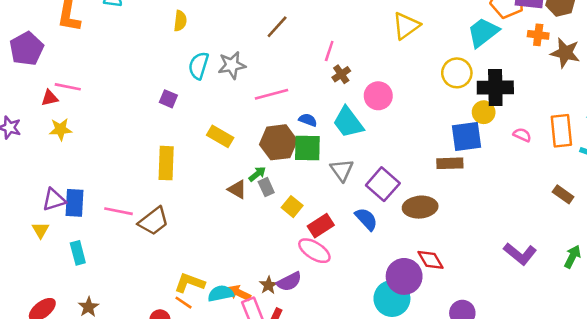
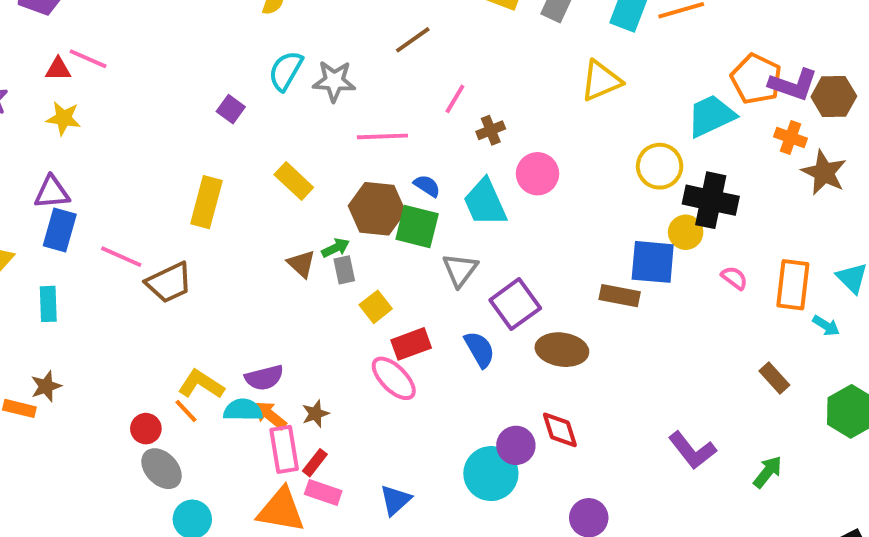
pink line: (329, 51) -> (455, 99), moved
purple triangle: (54, 200) -> (52, 192), moved
purple circle: (404, 276) -> (516, 445), size x0.7
purple semicircle: (289, 282) -> (264, 378), moved

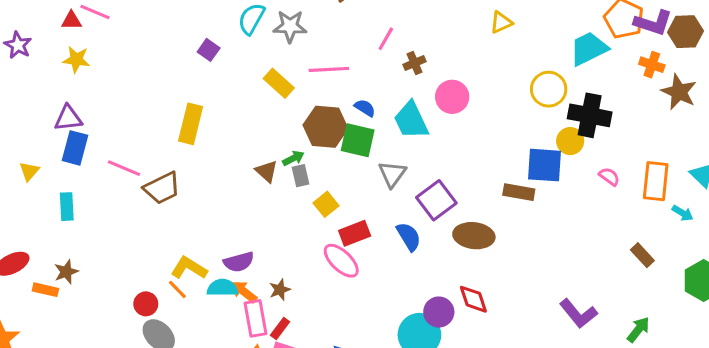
yellow triangle: (601, 81) -> (501, 22), size x0.7
yellow rectangle: (294, 181) -> (279, 83), moved

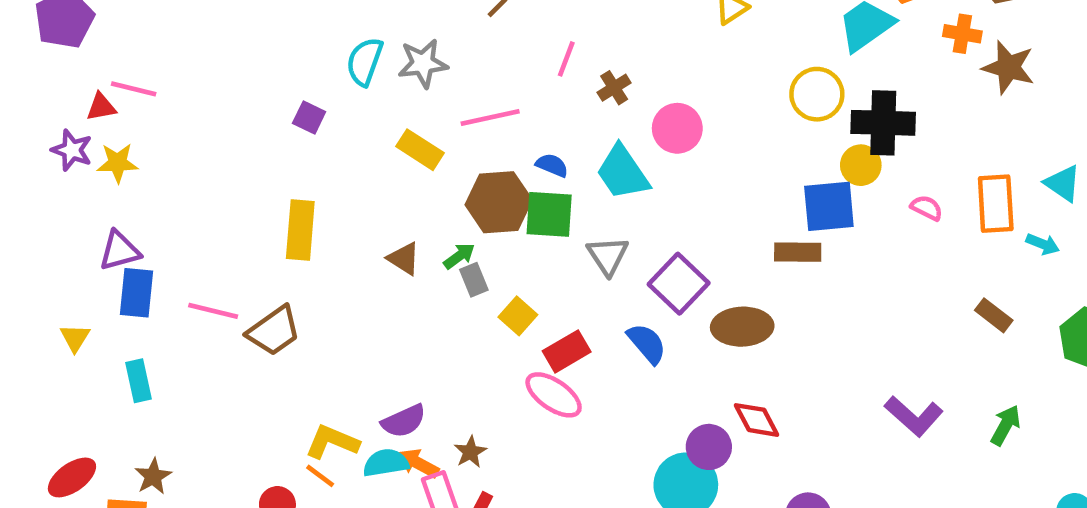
purple star: (18, 45) -> (72, 150), moved
brown triangle: (267, 171) -> (404, 259), moved

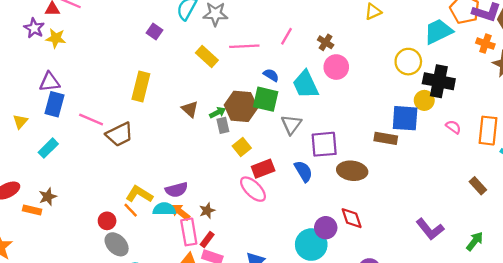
pink line: (566, 59) -> (286, 36), moved
brown cross: (614, 88) -> (326, 42), moved, turned -35
brown hexagon: (499, 202) -> (241, 106), moved
purple square: (679, 284) -> (324, 144), turned 32
cyan rectangle: (139, 381) -> (48, 148), turned 48

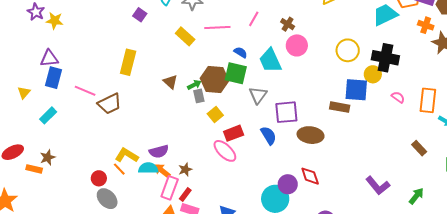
yellow circle: (408, 62) -> (348, 50), moved
pink rectangle: (189, 232) -> (170, 188), turned 30

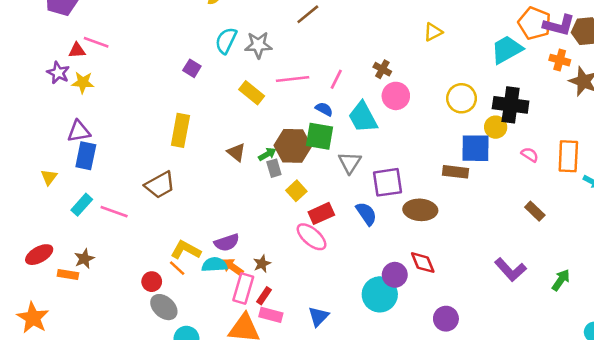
pink line: (254, 19) -> (336, 79), moved
pink line: (85, 91) -> (114, 212), moved
brown rectangle: (419, 148) -> (535, 211), moved

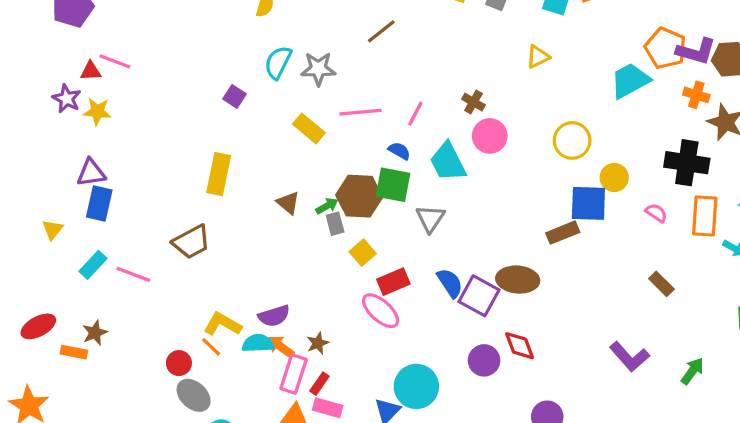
black cross: (511, 105) -> (687, 163), moved
brown rectangle: (455, 172) -> (563, 233), turned -30
purple square: (388, 182) -> (479, 296), moved, turned 36
cyan circle: (380, 294) -> (416, 386), moved

